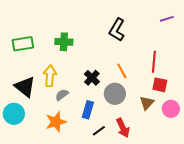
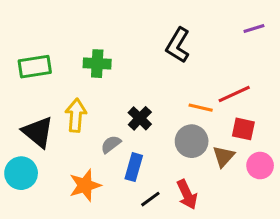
red line: (154, 62) -> (234, 94), turned 60
orange line: (122, 71) -> (201, 108), moved, turned -49
gray circle: (115, 94) -> (192, 141), moved
gray semicircle: (62, 95) -> (111, 144), moved

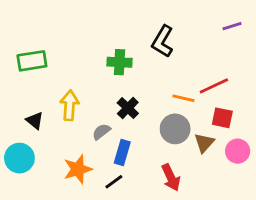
green cross: (97, 64) -> (119, 62), moved
black triangle: (38, 132) -> (35, 121), size x0.6
black line: (150, 199) -> (114, 182), moved

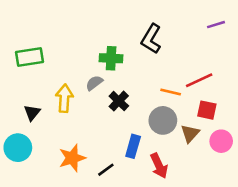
black triangle: (35, 121) -> (32, 113), turned 30
gray semicircle: (101, 132) -> (94, 83), moved
blue rectangle: (122, 153) -> (133, 146), moved

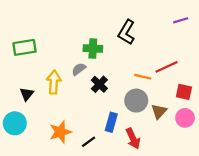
red square: (207, 110) -> (184, 92), moved

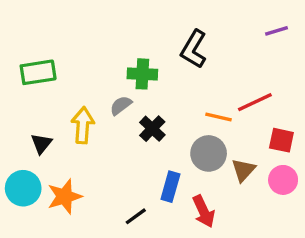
orange star: (60, 132) -> (65, 196), moved

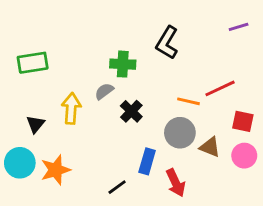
brown triangle: (243, 170) -> (210, 147), turned -50

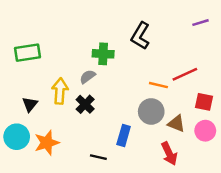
black cross: (131, 111) -> (85, 104), moved
red arrow: (176, 183) -> (169, 154), moved
black line: (117, 187) -> (98, 157), turned 49

